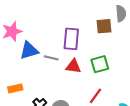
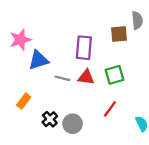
gray line: (51, 58) -> (62, 78), moved
orange rectangle: (15, 88) -> (24, 101), turned -40

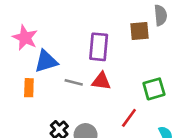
pink star: (20, 40) -> (25, 38), turned -30
green square: (115, 75) -> (154, 89), moved
orange rectangle: (24, 101) -> (29, 88), moved, turned -35

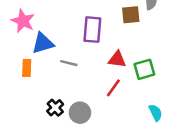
red triangle: (101, 81) -> (117, 59), moved
red line: (129, 118) -> (113, 88), moved

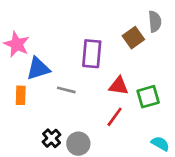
brown square: (131, 15) -> (133, 38), turned -30
cyan semicircle: (156, 113) -> (160, 144), turned -35

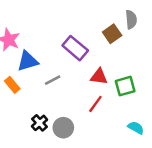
purple rectangle: (92, 54) -> (75, 48), turned -55
gray line: (66, 90) -> (53, 80), turned -42
orange rectangle: (21, 95) -> (12, 85), turned -42

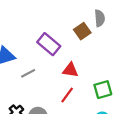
green square: (125, 86) -> (103, 90), moved

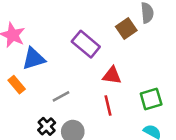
gray line: (28, 73) -> (61, 96), moved
red line: (67, 95) -> (108, 106), turned -49

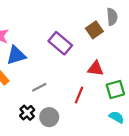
red triangle: (112, 75) -> (96, 69), moved
red line: (108, 106) -> (79, 95), turned 35

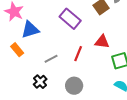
red line: (79, 95) -> (78, 54), moved
gray circle: (49, 117) -> (74, 86), moved

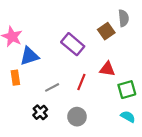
orange rectangle: (17, 50) -> (15, 78), turned 32

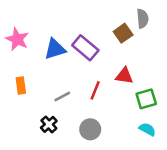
blue triangle: (29, 56) -> (55, 49), moved

